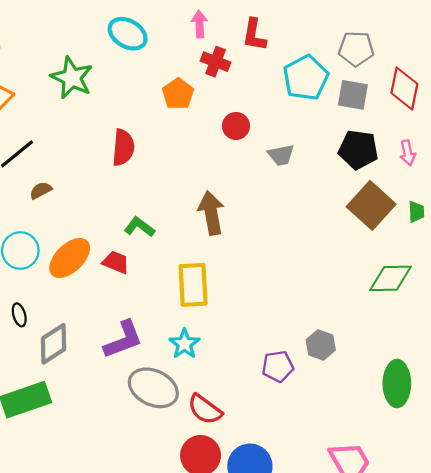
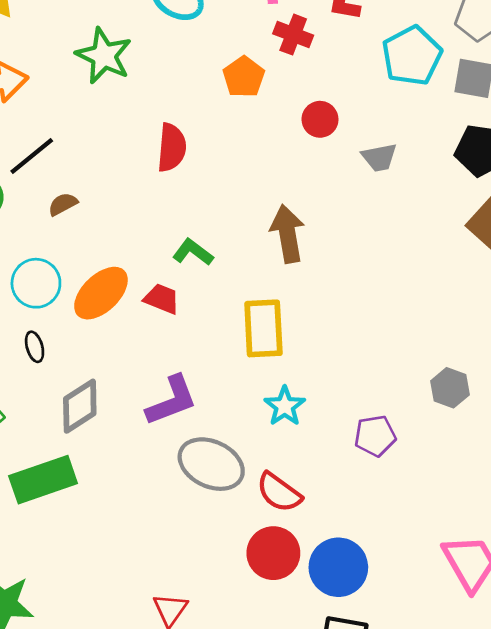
black ellipse: (19, 315) -> (35, 347), moved
cyan star: (184, 344) -> (285, 406), moved
gray hexagon: (321, 345) -> (450, 388), moved

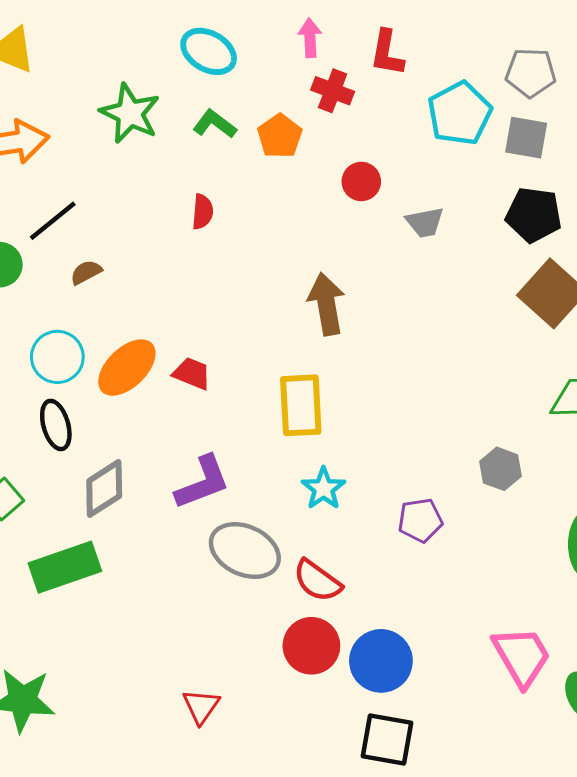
red semicircle: (172, 148) -> (203, 212), size x0.7
green L-shape: (193, 252) -> (215, 124), moved
black ellipse: (35, 347) -> (56, 425), size x1.5

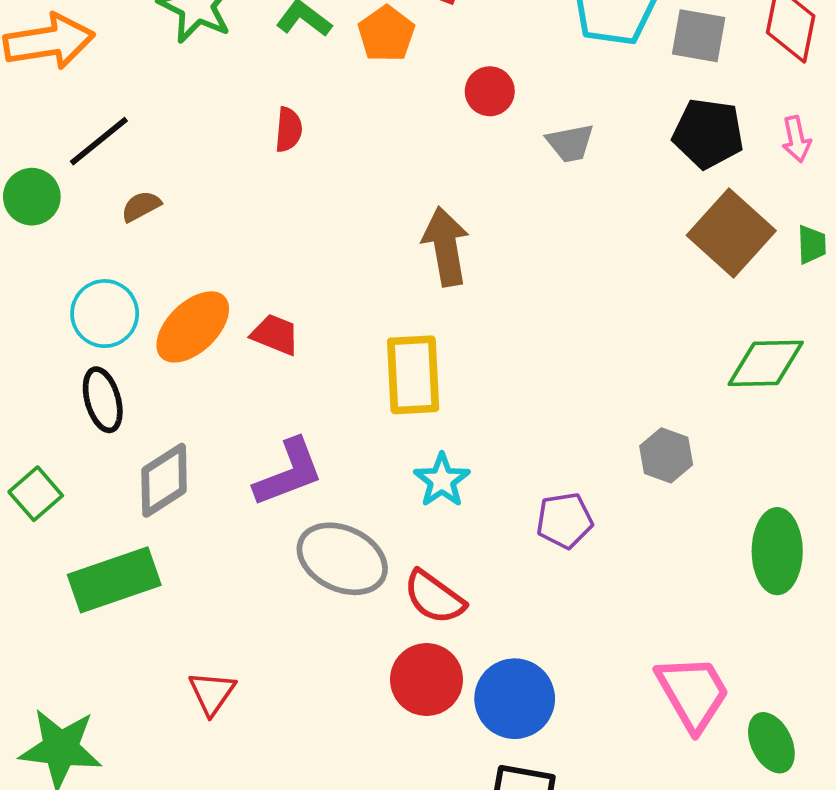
red triangle: (201, 706) -> (212, 693), moved

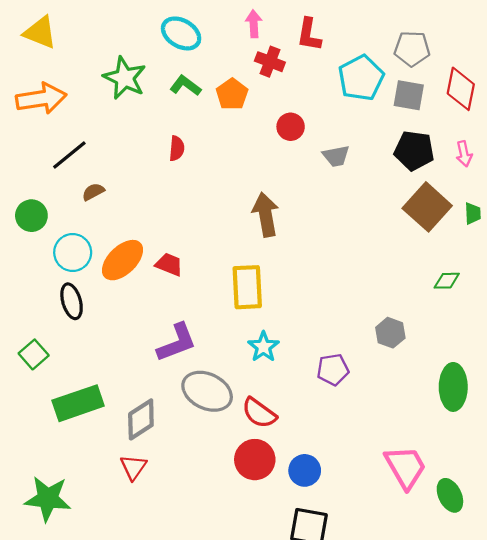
green circle: (32, 197) -> (31, 216), moved
green diamond: (766, 363) -> (447, 281), size x0.6
gray diamond: (164, 480) -> (141, 419), moved
blue circle: (515, 699) -> (305, 470), size x0.7

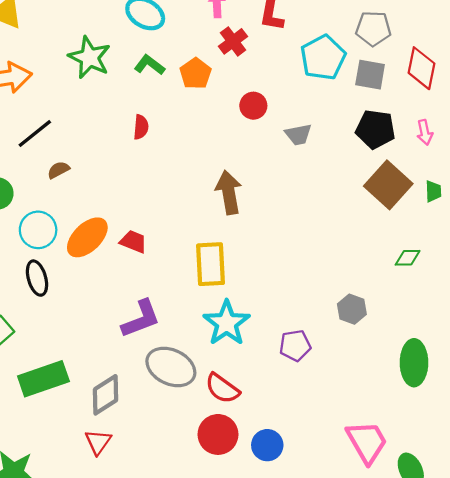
red cross: (270, 62) -> (233, 41), turned 32
cyan star: (263, 347) -> (227, 323), size x1.5

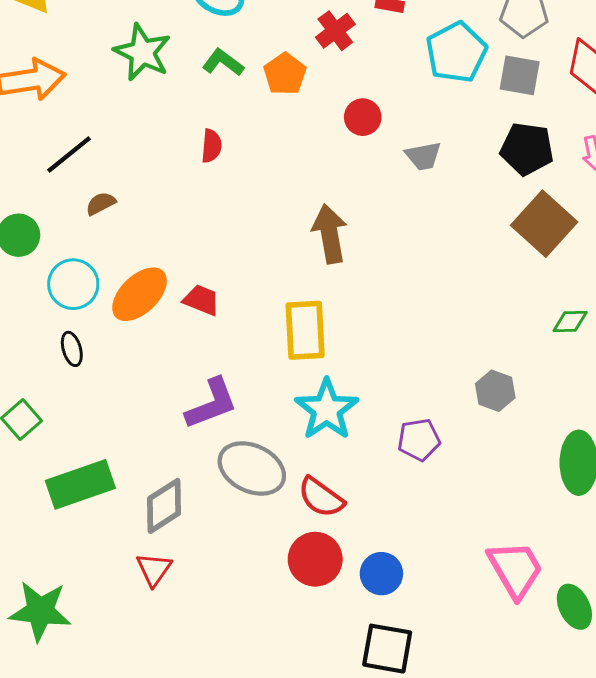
black ellipse: (37, 278) -> (72, 349), size x0.7

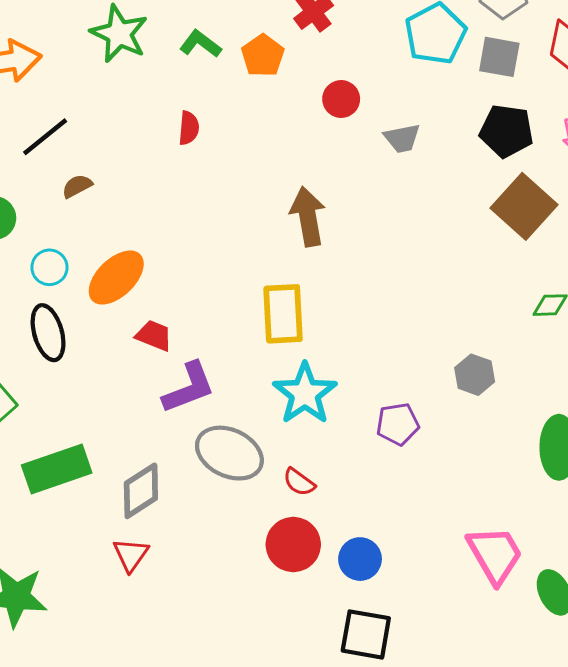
cyan circle: (73, 284) -> (49, 267), size x0.7
red trapezoid: (201, 300) -> (154, 336), moved
black ellipse: (72, 349) -> (48, 333), size x1.6
red semicircle: (321, 497) -> (299, 482), size x0.7

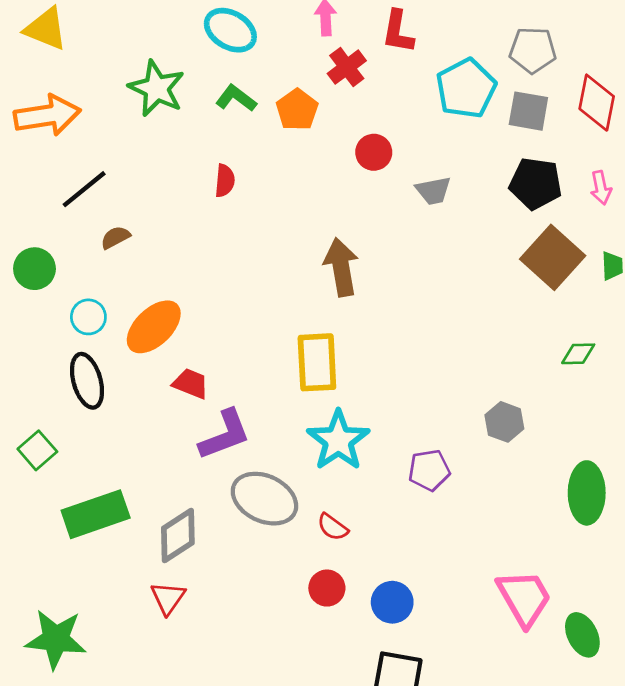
red circle: (293, 545) -> (327, 588), size x0.7

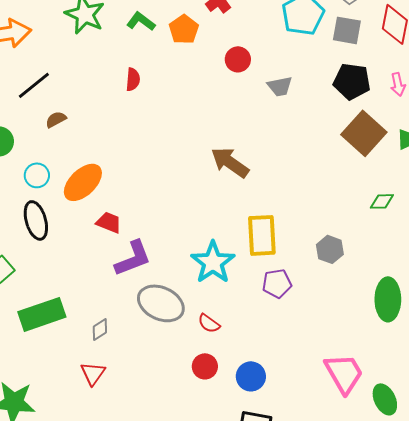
brown arrow: (341, 267) -> (230, 162), moved, turned -45
yellow rectangle: (317, 362) -> (262, 235), moved
gray diamond: (178, 536) -> (100, 329), size x0.6

